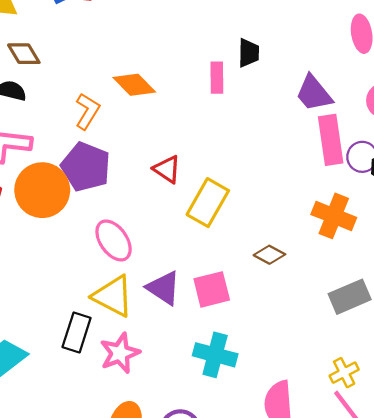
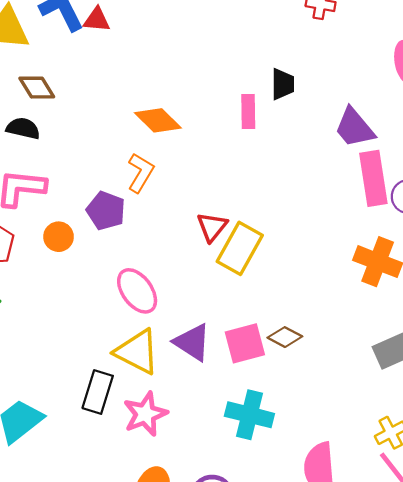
orange L-shape: (87, 111) -> (141, 173), moved
purple pentagon: (86, 167) -> (106, 211), size x0.7
red triangle: (167, 169) -> (212, 227), moved, turned 36
orange circle: (42, 190) -> (59, 237), size x0.5
brown diamond: (269, 255) -> (285, 337), moved

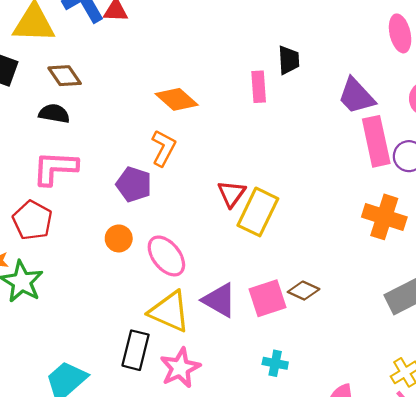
orange circle: (59, 237) -> (119, 238), moved
cyan cross: (249, 415) -> (275, 363), size x0.6

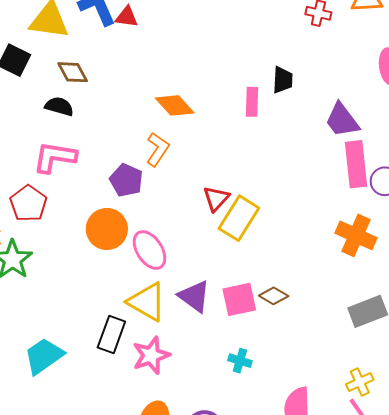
orange circle: (119, 238) -> (107, 229), size x1.6

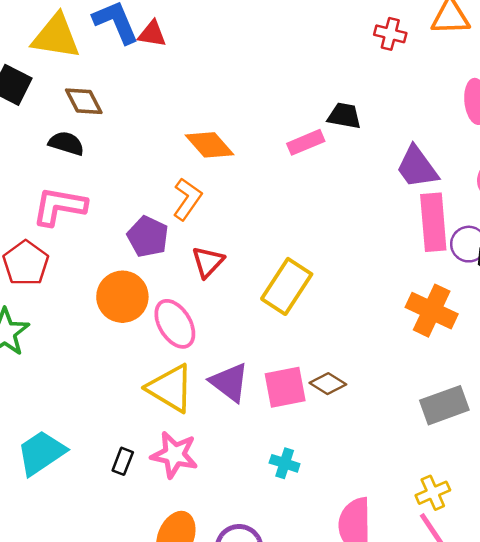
black trapezoid: (283, 80) -> (344, 116), turned -84
pink rectangle: (252, 102) -> (306, 142), turned 64
red triangle: (216, 199) -> (208, 262), moved
black rectangle: (111, 335) -> (123, 461), moved, size x0.6
pink star: (151, 355) -> (174, 455), turned 30

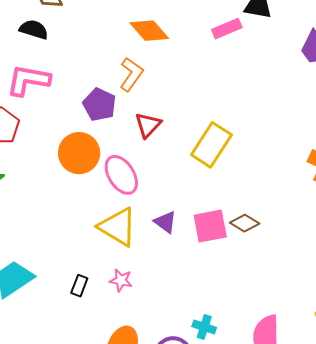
purple triangle: (229, 382) -> (165, 222), size x0.7
pink star: (174, 455) -> (121, 280), size x0.6
cyan cross: (285, 463) -> (204, 327), moved

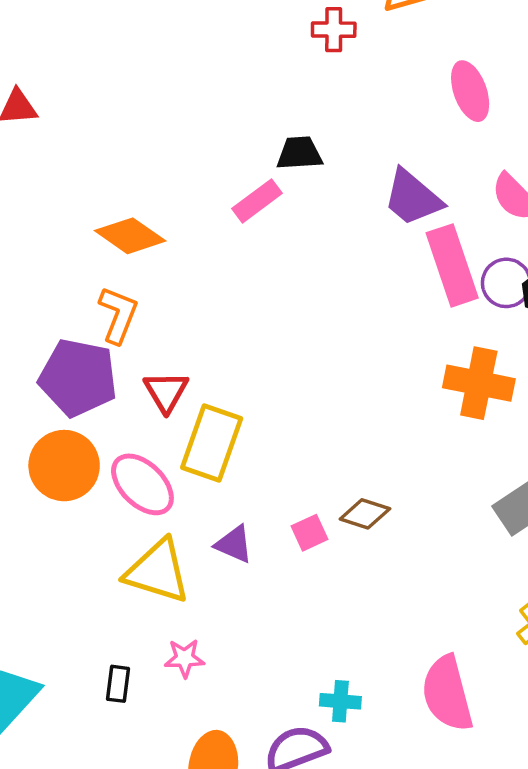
purple pentagon: (99, 105) -> (78, 378), size x1.4
yellow rectangle: (211, 145) -> (212, 443), moved
pink square: (210, 226) -> (309, 533), size x0.6

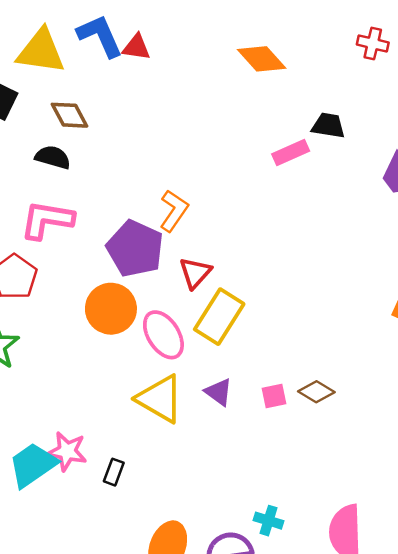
orange diamond: (130, 236) -> (262, 59), moved
pink star: (185, 658) -> (67, 451), moved, size x1.4

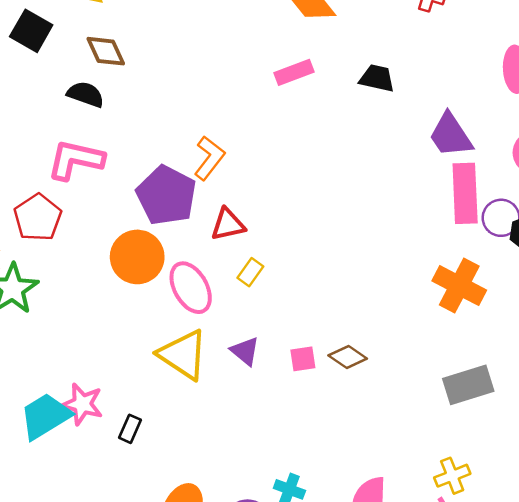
pink rectangle: (291, 152) -> (294, 72), moved
red triangle: (195, 273) -> (228, 225), turned 32
yellow rectangle: (219, 317) -> (250, 272), size x0.5

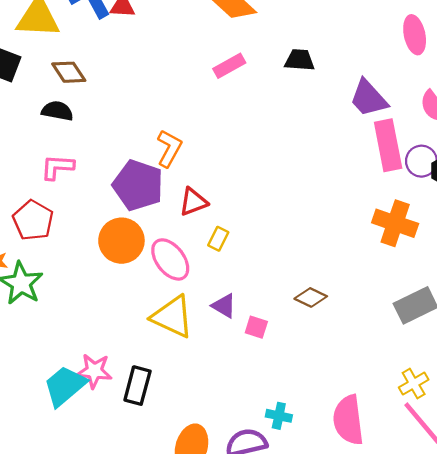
pink L-shape: (76, 160) -> (57, 167), size x0.7
pink square: (303, 359) -> (256, 327), moved, turned 35
black rectangle: (130, 429) -> (137, 386), size x1.6

